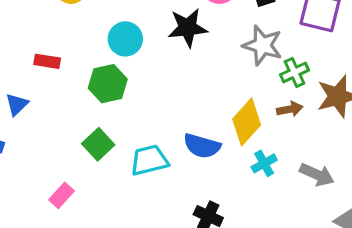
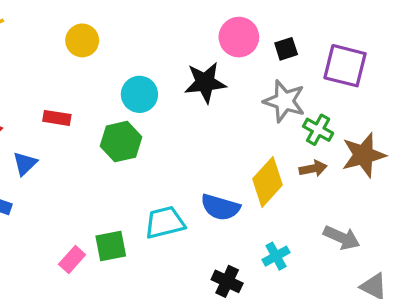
green cross: (295, 72) -> (318, 130), turned -36
green square: (98, 144) -> (111, 246), moved, turned 32
cyan cross: (264, 163) -> (276, 256), moved

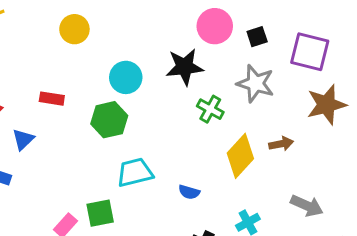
green cross: (318, 130) -> (210, 109), moved
brown star: (364, 155) -> (326, 105), moved
blue semicircle: (220, 207) -> (189, 192), moved, size x0.6
cyan trapezoid: (165, 222) -> (135, 172), moved

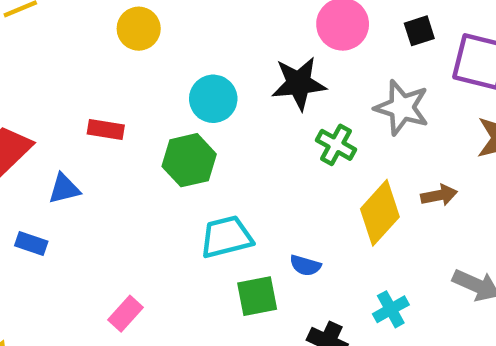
black square: (257, 37) -> (419, 31), moved
blue triangle: (23, 139) -> (64, 189), turned 30
green square: (100, 213) -> (257, 296), moved

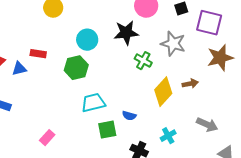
blue triangle: (64, 189) -> (19, 69), moved

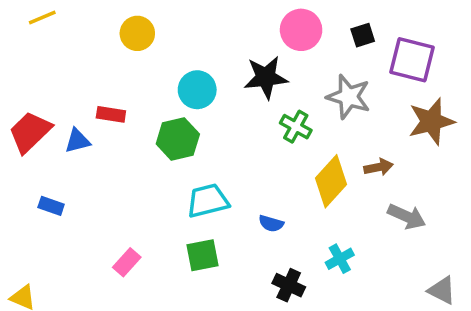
gray arrow: (207, 125) -> (407, 216), moved
green square: (107, 130) -> (202, 255), moved

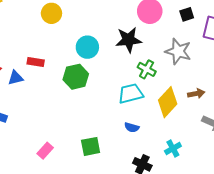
cyan trapezoid: (208, 201) -> (131, 94), moved

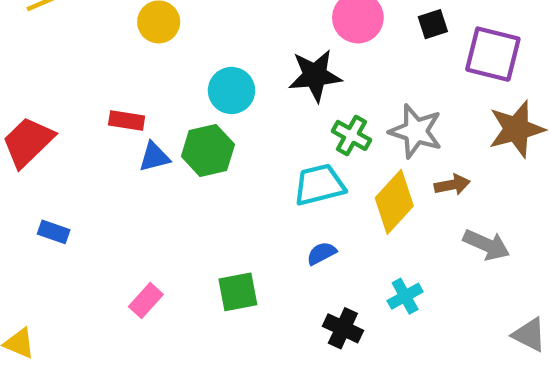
gray star: (178, 51) -> (416, 131), moved
blue triangle: (16, 78) -> (154, 157), moved
blue semicircle: (132, 127) -> (321, 253), turned 136

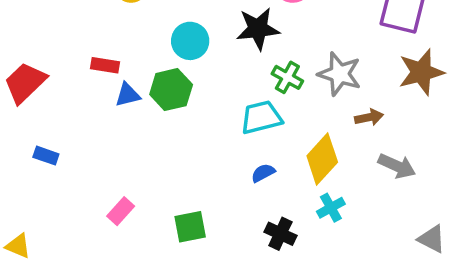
yellow diamond: (394, 202) -> (322, 159), moved
green square: (238, 292) -> (190, 227), moved

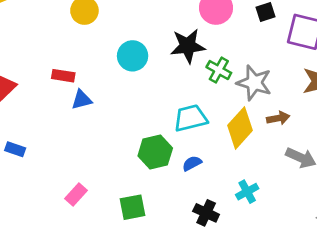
green cross: (287, 77) -> (219, 70), moved
green hexagon: (171, 90) -> (155, 152), moved
yellow diamond: (322, 159) -> (240, 128), moved

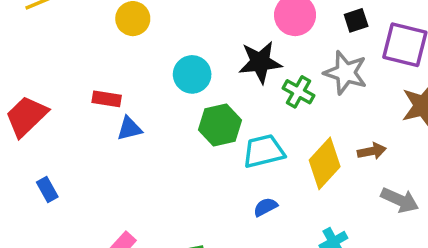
gray star: (254, 83) -> (346, 73), moved
blue rectangle: (15, 149) -> (47, 190), turned 42
green hexagon: (155, 152) -> (220, 125), moved

